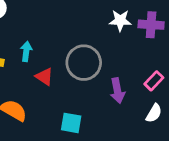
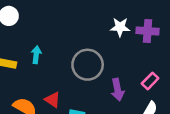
red triangle: (44, 77) -> (53, 100), moved

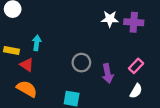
gray circle: (88, 65) -> (81, 63), moved, size x0.7
red triangle: (53, 100) -> (27, 65), moved

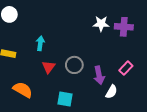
cyan arrow: (37, 43) -> (40, 43), moved
red triangle: (27, 65) -> (49, 67), moved, turned 32
white semicircle: (136, 91) -> (111, 92), moved

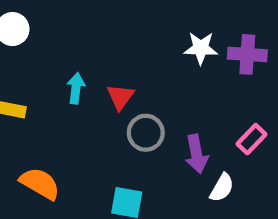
red triangle: (49, 67) -> (120, 97), moved

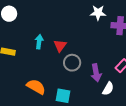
white star: (201, 48) -> (98, 13), moved
orange semicircle: (40, 183) -> (36, 87), moved

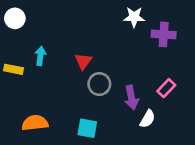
cyan arrow: (39, 42) -> (40, 56), moved
orange semicircle: (36, 87) -> (35, 123), moved, turned -36

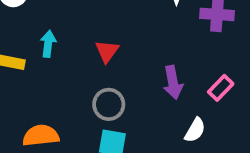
gray circle: (99, 84) -> (109, 104), moved
purple arrow: (131, 97) -> (173, 82), moved

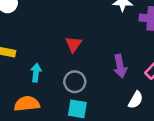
cyan arrow: (48, 44) -> (36, 73), moved

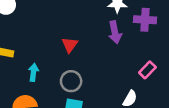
purple arrow: (120, 66) -> (115, 32), moved

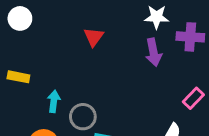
red triangle: (70, 45) -> (94, 37), moved
gray circle: (71, 81) -> (83, 117), moved

